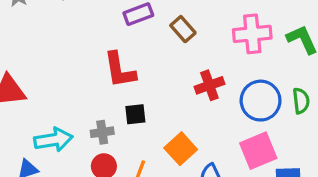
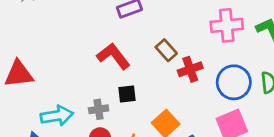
brown rectangle: (183, 29) -> (166, 50), moved
red L-shape: (120, 70) -> (113, 56), turned 152

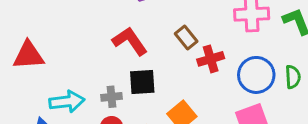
black square: (127, 94) -> (142, 82), size x1.4

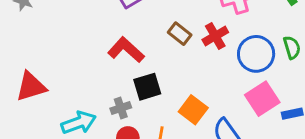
red cross: (211, 59) -> (215, 36), moved

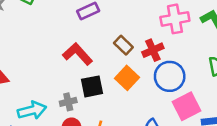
blue circle: (256, 54) -> (170, 76), moved
orange square: (193, 110) -> (127, 78), moved

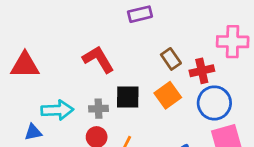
red L-shape: (77, 54) -> (98, 59), moved

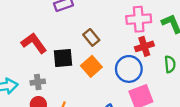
red cross: (202, 71) -> (144, 46), moved
black square: (128, 97) -> (63, 58), moved

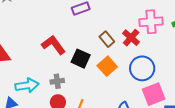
red cross: (144, 46) -> (131, 38), moved, turned -30
black square: (63, 58) -> (81, 59), turned 30

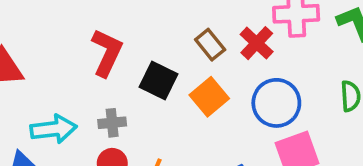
red L-shape: (53, 45) -> (107, 53), turned 60

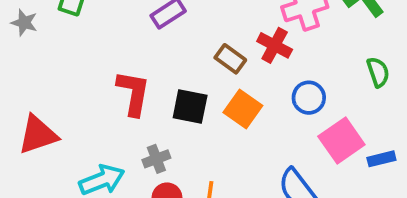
blue circle: (276, 103) -> (309, 98), size x0.7

